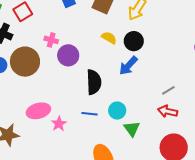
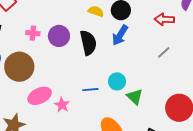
pink cross: (51, 40) -> (33, 33), moved
brown circle: (25, 62) -> (19, 67), moved
black semicircle: (94, 82) -> (88, 43), moved
red arrow: (168, 111) -> (164, 19), moved

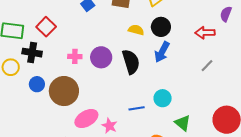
green triangle: (135, 97) -> (183, 123), moved

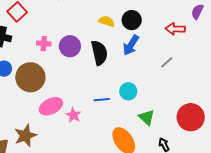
gray line: (207, 66) -> (167, 62), moved

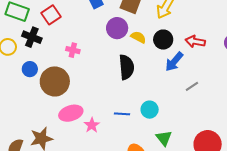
red arrow: (175, 29) -> (195, 42), moved
blue arrow: (131, 45) -> (174, 62), moved
purple circle: (70, 46) -> (117, 28), moved

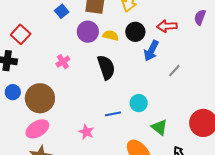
pink cross: (73, 50) -> (63, 62), moved, turned -32
pink ellipse: (71, 113) -> (37, 129), moved

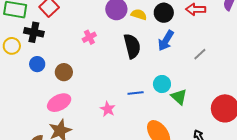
blue arrow: (151, 51) -> (166, 41), moved
brown circle: (40, 98) -> (64, 72), size x0.6
green triangle: (159, 127) -> (179, 97), moved

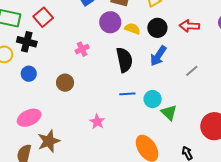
brown circle: (64, 72) -> (65, 83), moved
blue line: (136, 93) -> (127, 94), moved
pink ellipse: (59, 103) -> (29, 118), moved

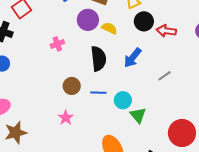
black circle: (157, 28) -> (144, 21), moved
brown circle: (65, 83) -> (72, 86), moved

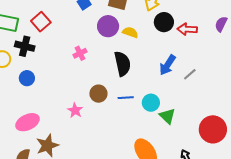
blue arrow: (133, 58) -> (167, 65), moved
pink star: (66, 118) -> (75, 110), moved

